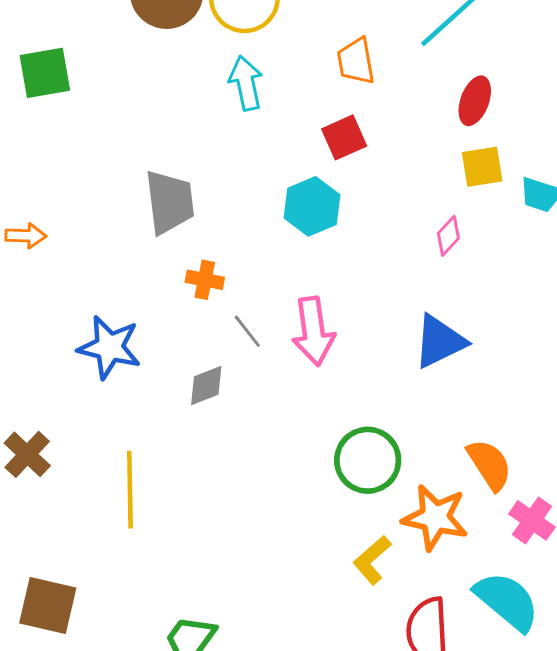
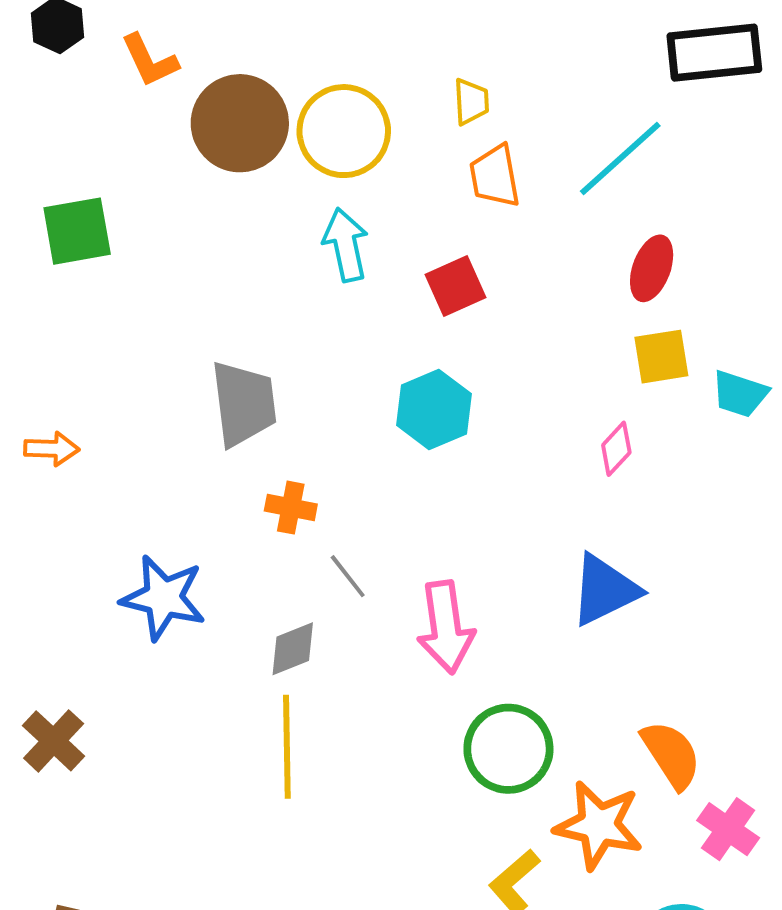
orange trapezoid: (356, 61) -> (495, 176), moved
red square: (344, 137) -> (456, 286), moved
pink arrow: (313, 331) -> (446, 627), moved
yellow line: (130, 490) -> (287, 747), moved

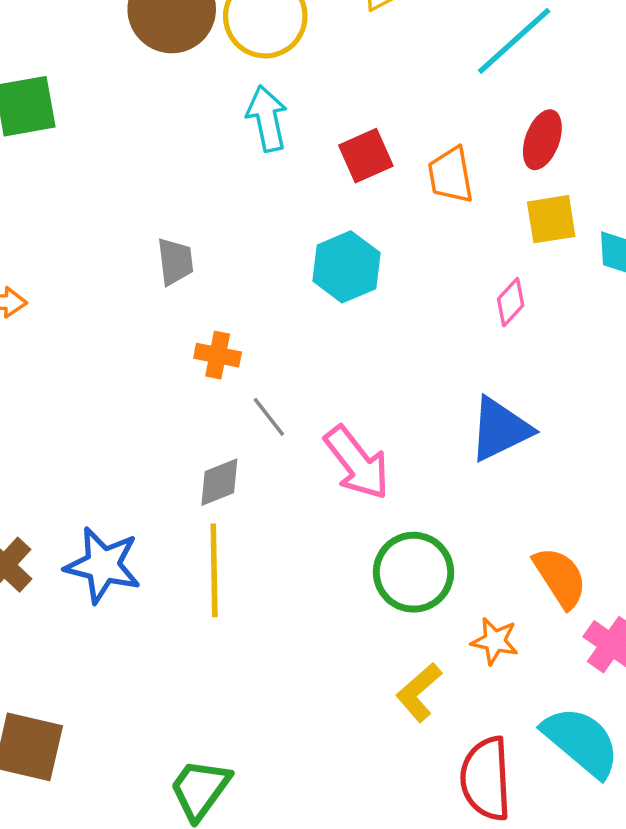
orange trapezoid: (495, 176) -> (451, 175), moved
gray trapezoid: (244, 404) -> (175, 262), size x0.6
blue star: (163, 598) -> (103, 565), moved
pink arrow: (446, 627) -> (357, 463), turned -30
orange star: (599, 825) -> (495, 641), size x0.6

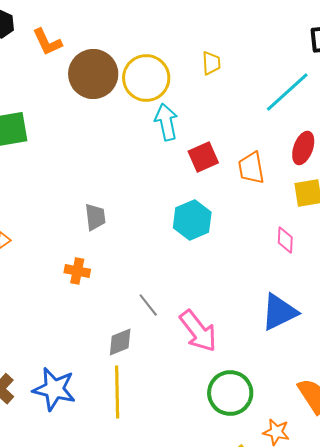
cyan arrow: (267, 119) -> (166, 122), moved
pink diamond: (511, 302) -> (285, 240), turned -40
orange cross: (218, 355) -> (77, 271), moved

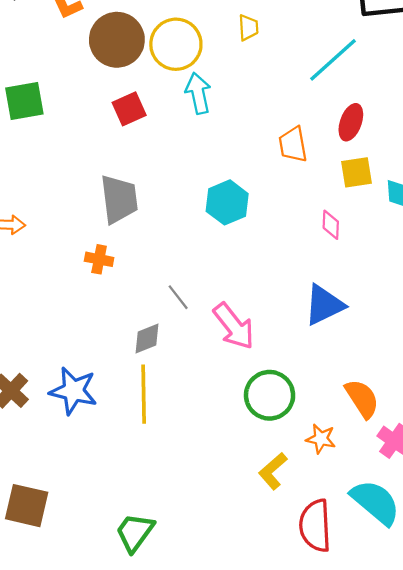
red square: (203, 157) -> (129, 109), moved
gray trapezoid: (95, 217) -> (119, 199), size x1.6

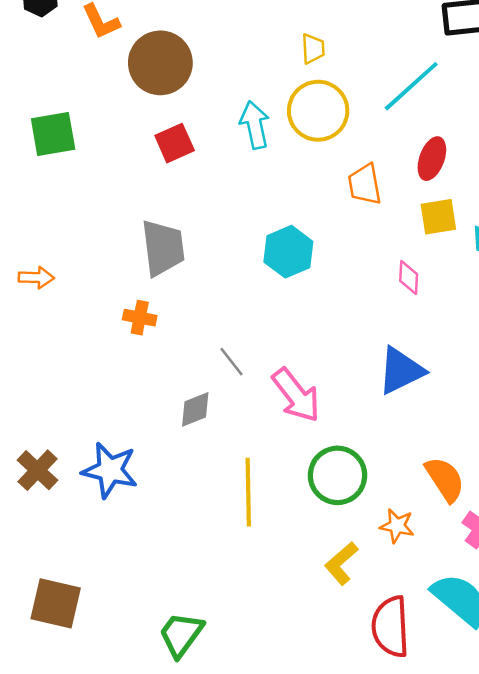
yellow circle: (176, 44) -> (318, 111), moved
yellow line: (144, 394) -> (248, 492), moved

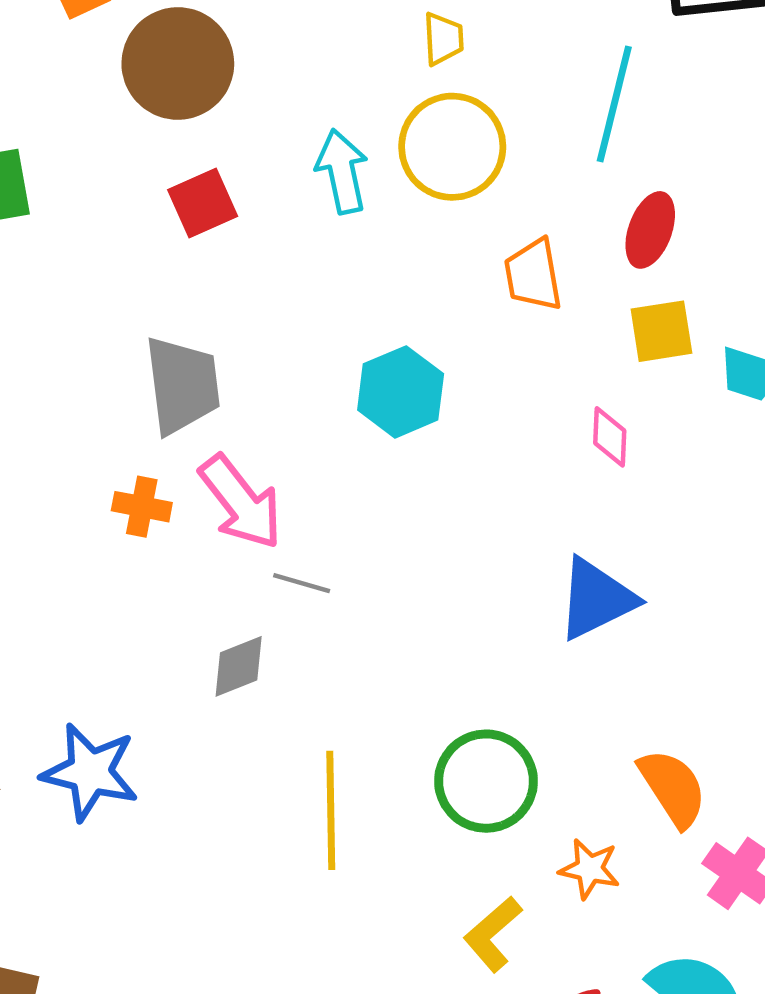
cyan line: (411, 86) -> (614, 104), turned -34
gray line: (231, 362) -> (302, 583), turned -36
pink arrow: (296, 395) -> (241, 502), moved

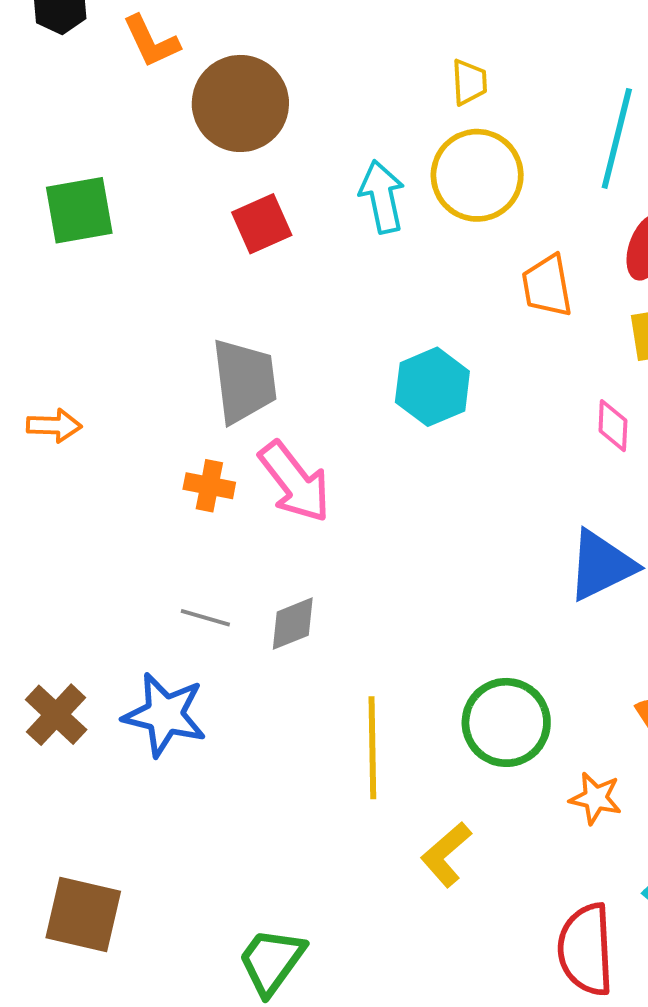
gray line: (302, 583) -> (205, 618), moved
yellow L-shape: (493, 934) -> (446, 854), moved

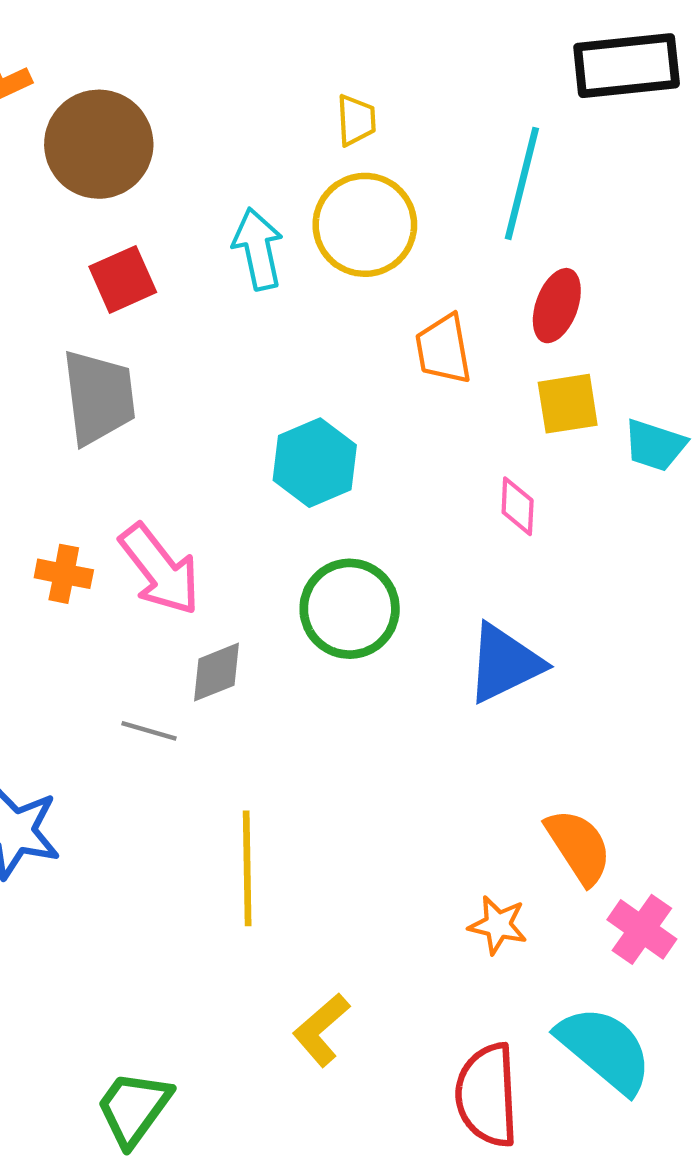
gray trapezoid: (244, 381) -> (99, 397), moved
gray line: (205, 618) -> (149, 731), moved
gray diamond: (293, 624) -> (217, 672), moved
green circle: (506, 722) -> (350, 609), moved
yellow L-shape: (446, 854) -> (321, 1030), moved

